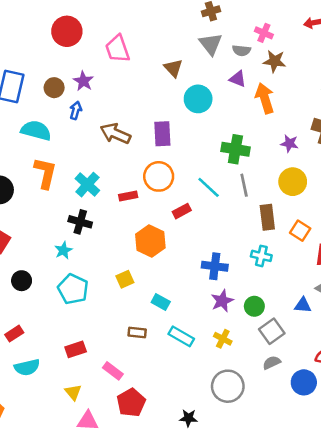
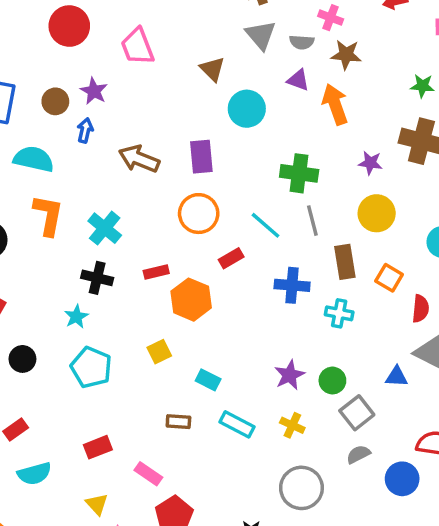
red rectangle: (128, 196) -> (156, 272), moved
blue cross: (215, 266) -> (292, 285), moved

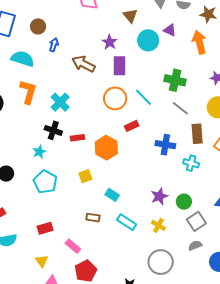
purple triangle: (298, 80) -> (170, 30), moved
purple star: (94, 91) -> (110, 42), moved
gray line: (312, 221) -> (180, 108), turned -42
cyan line: (265, 225) -> (144, 97), moved
red rectangle: (156, 272) -> (77, 138), moved

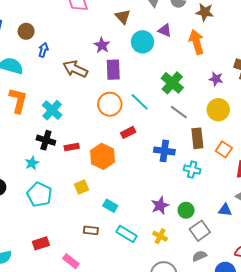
green cross: (175, 80) -> (172, 83), turned 30

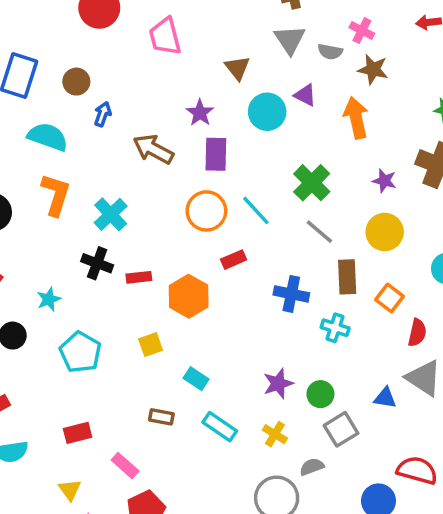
cyan star: (32, 163) -> (49, 299), moved
gray semicircle: (199, 256) -> (312, 467), moved

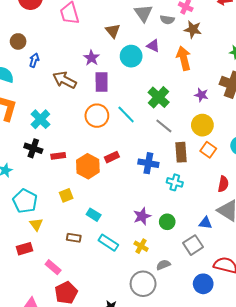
red rectangle: (234, 260) -> (112, 157), moved
orange square: (389, 298) -> (208, 150), moved
gray square: (341, 429) -> (193, 245), moved
yellow triangle: (70, 490) -> (36, 224), moved

